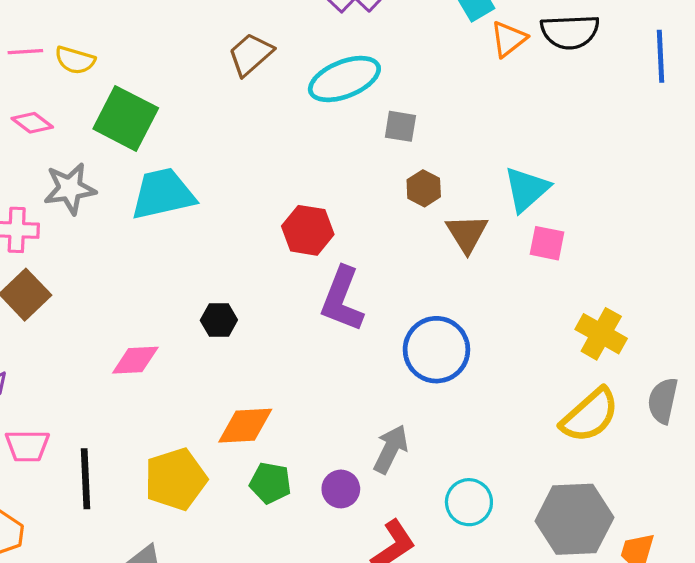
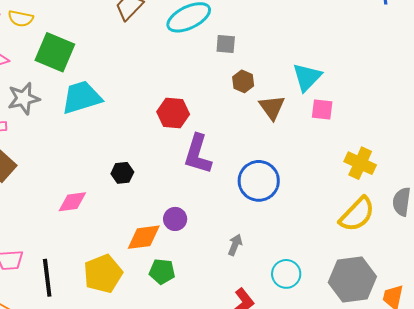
gray arrow: (391, 449) -> (235, 245), size x0.7
purple circle: (341, 489) -> (175, 219), moved

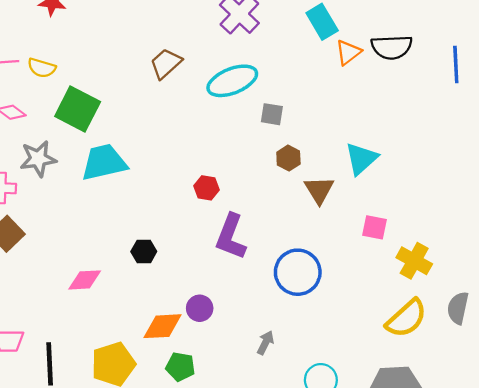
pink square: (322, 110) -> (375, 227), moved
red hexagon: (173, 113) -> (207, 188), size x0.7

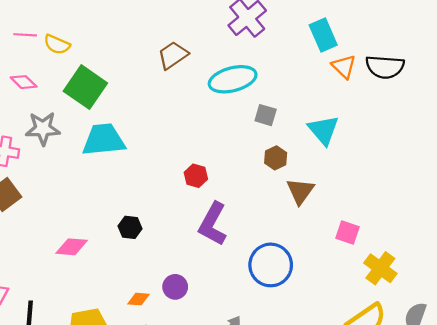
orange triangle: (348, 52) -> (344, 67), turned -45
cyan triangle: (361, 159) -> (323, 130), moved, turned -36
orange diamond: (163, 326) -> (139, 299), size x0.6

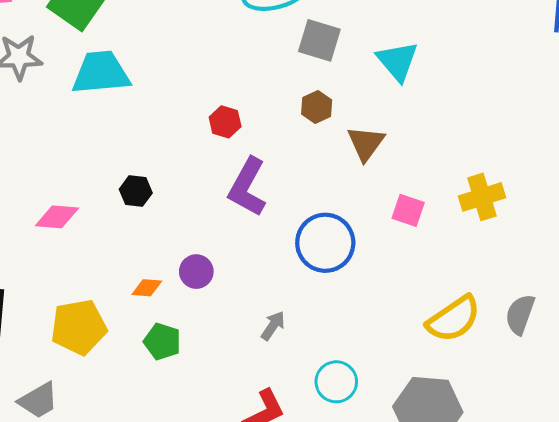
gray square: (266, 115) -> (319, 40), size x1.4
brown hexagon: (276, 158) -> (317, 107), moved
pink square: (347, 232) -> (408, 210), moved
yellow cross: (380, 268) -> (482, 197), moved, turned 36

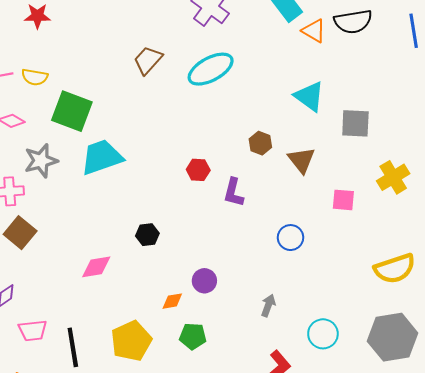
gray square: (319, 40) -> (355, 123), moved
purple L-shape: (247, 187) -> (234, 192), moved, size x0.7
blue circle: (325, 243) -> (290, 238), size x0.6
yellow semicircle: (454, 319) -> (395, 269), turned 30

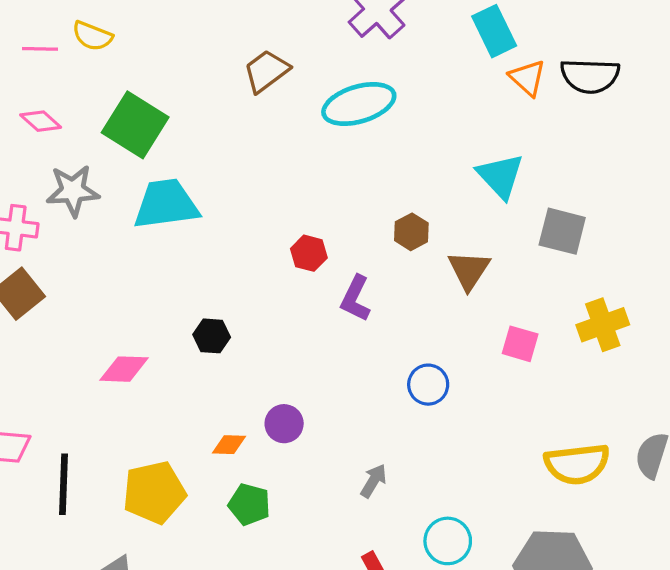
yellow semicircle: (35, 77) -> (92, 36), moved

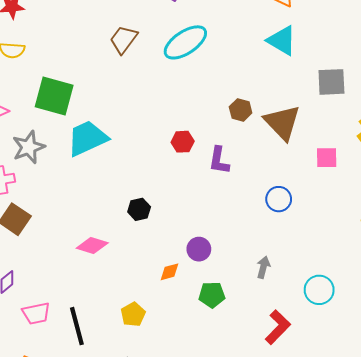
cyan triangle: (500, 176) -> (282, 41), moved
brown triangle: (469, 270) -> (282, 123), size x1.4
pink diamond: (124, 369) -> (92, 245), turned 32
yellow pentagon: (154, 492) -> (133, 314), size x0.6
green pentagon: (249, 504) -> (212, 295), moved

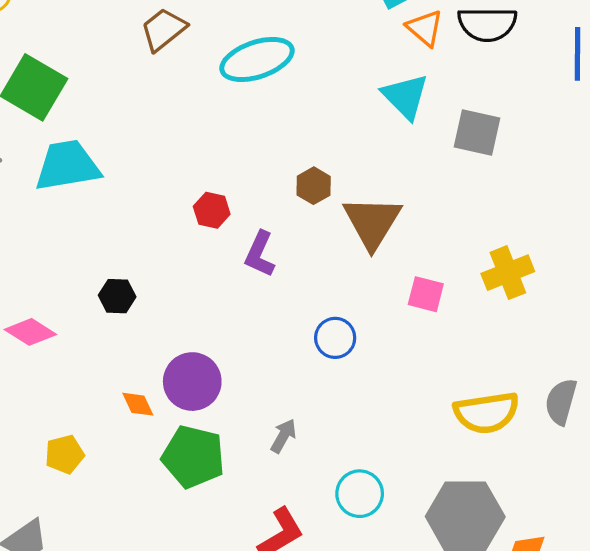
gray square: (331, 82) -> (477, 133), moved
purple circle: (199, 249) -> (192, 382), size x1.5
orange diamond: (169, 272) -> (138, 404), turned 65
green pentagon: (212, 295) -> (193, 457), size x1.5

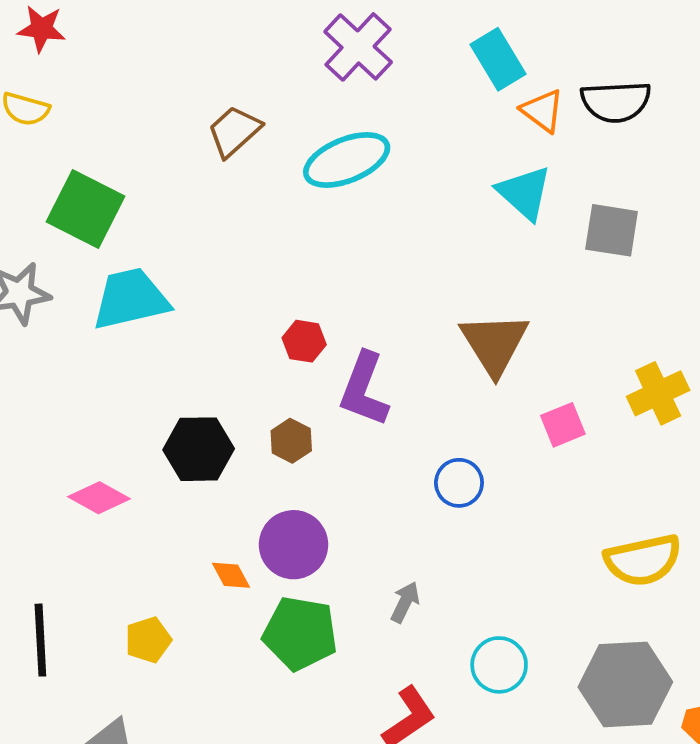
brown hexagon: (314, 186) -> (291, 441), moved
purple L-shape: (260, 254) -> (364, 389), size x1.4
pink square: (426, 294) -> (563, 425), turned -33
black hexagon: (117, 296) -> (199, 449), size x1.6

